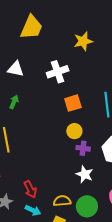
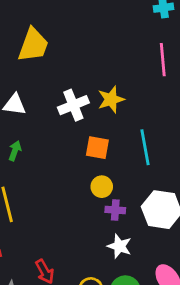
yellow star: (83, 41) -> (111, 99), moved
orange square: (73, 103) -> (97, 148), turned 30

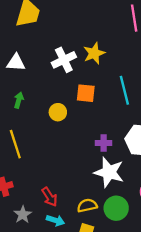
yellow circle: (102, 187) -> (58, 112), moved
white star: (119, 246) -> (109, 172), size x1.5

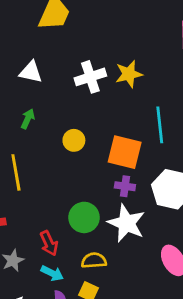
orange square: (86, 93) -> (125, 152), moved, size x1.4
green circle: (116, 208) -> (84, 217), moved

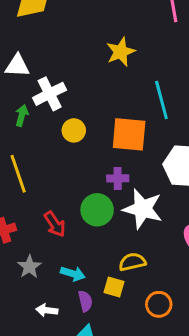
white cross: (90, 77) -> (50, 94), moved
purple cross: (125, 186) -> (118, 178), moved
red arrow: (49, 243) -> (55, 224), moved
yellow semicircle: (94, 260) -> (132, 262), moved

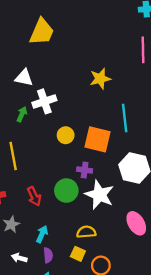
yellow circle: (74, 130) -> (66, 135), moved
cyan arrow: (73, 274) -> (42, 234), turned -91
yellow square: (114, 287) -> (78, 254), moved

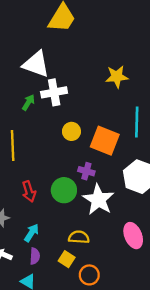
white triangle: (24, 78) -> (36, 64), size x1.4

